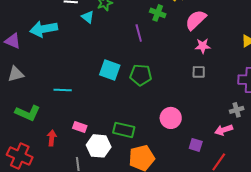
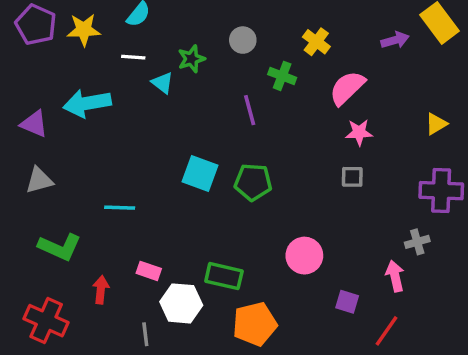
pink arrow: (224, 130) -> (395, 276), turned 96

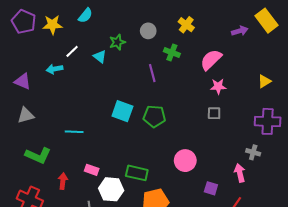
yellow cross: (316, 42) -> (186, 25), moved
white line: (133, 57) -> (72, 51), moved, turned -48
cyan arrow: (87, 103) -> (55, 69), size x0.6
gray cross: (417, 242) -> (253, 152), turned 32

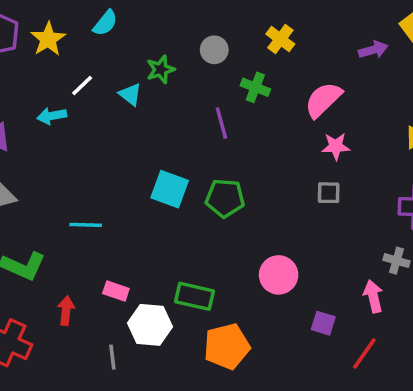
yellow star: (52, 25) -> (48, 39), turned -30

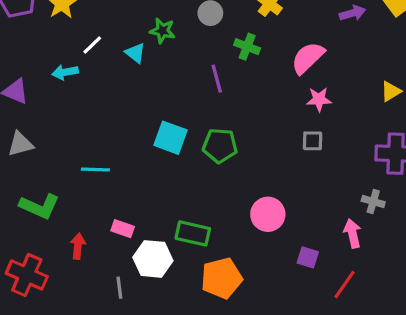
green star: (161, 69) -> (162, 31), turned 30

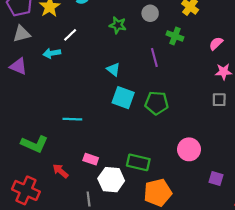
cyan triangle: (135, 53) -> (113, 69), moved
pink semicircle: (308, 58) -> (216, 44), size x0.6
gray triangle: (20, 144) -> (22, 34), moved
red arrow: (78, 246) -> (60, 171), turned -56

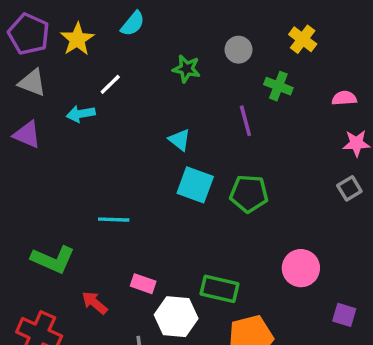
gray triangle: (22, 34) -> (32, 83), turned 36
pink semicircle: (216, 44) -> (344, 98), turned 40
gray square: (219, 100) -> (349, 188), turned -32

